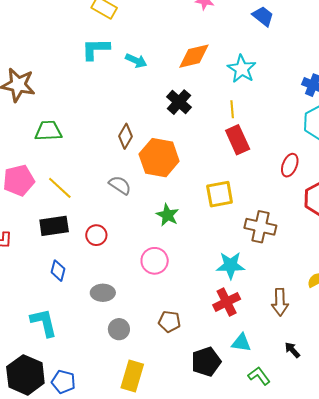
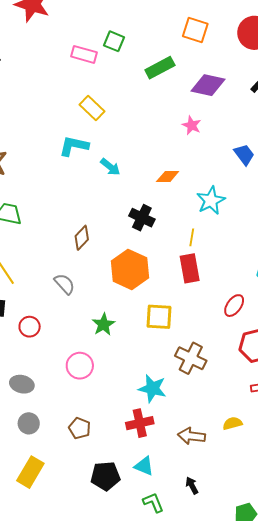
orange diamond: (194, 56) -> (168, 177), size x0.7
black cross: (179, 102) -> (142, 218), turned -30
orange hexagon: (159, 158) -> (130, 269), moved
brown arrow: (280, 302) -> (191, 436), turned 84

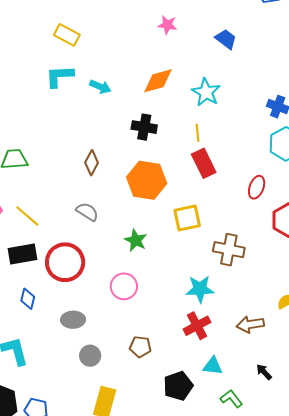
orange diamond: (168, 177) -> (158, 81), size x1.4
red circle: (30, 327) -> (65, 262), size x1.8

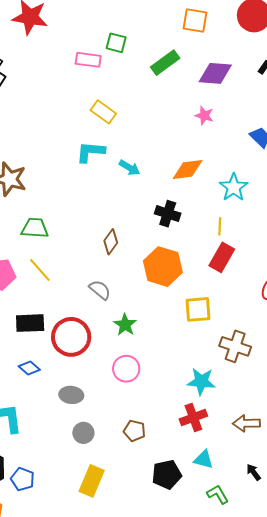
red rectangle: (204, 163) -> (222, 257), turned 48
yellow line: (27, 216) -> (40, 270), moved
green star: (136, 240) -> (125, 325), moved
blue diamond: (28, 299) -> (29, 368), turned -70

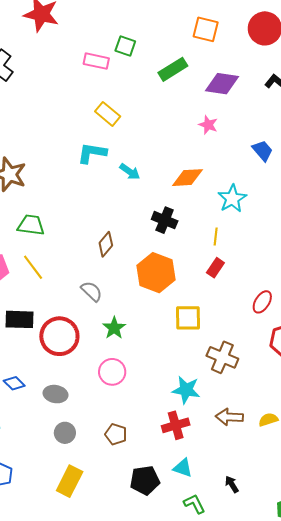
red rectangle: (222, 257) -> (215, 268), size x0.7
blue diamond: (29, 368) -> (14, 383), moved
brown arrow: (246, 423) -> (229, 417), moved

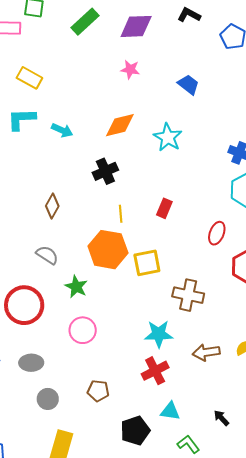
black cross: (165, 220) -> (105, 171), turned -35
yellow line: (216, 237) -> (121, 214), moved
orange hexagon: (156, 273) -> (108, 250), moved

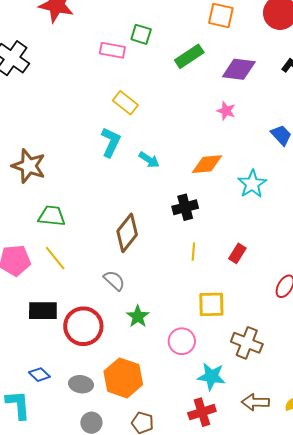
cyan L-shape: (21, 119) -> (111, 142), turned 108
brown diamond: (52, 206) -> (127, 233), size x1.5
orange hexagon: (108, 250) -> (123, 378), moved
pink circle: (83, 330) -> (182, 341), moved

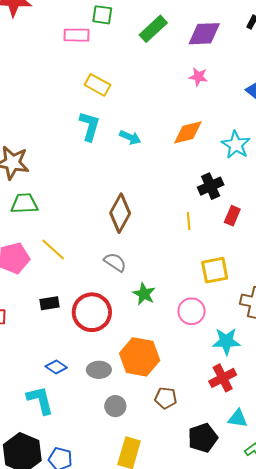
black cross: (185, 207) -> (211, 186), moved
green trapezoid: (52, 216) -> (24, 204), moved
black rectangle: (43, 311) -> (50, 303), size x0.7

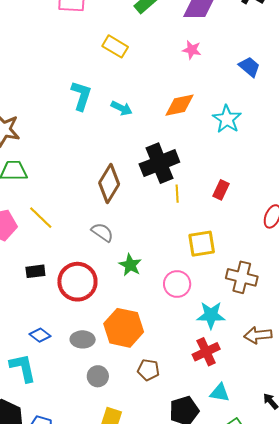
yellow rectangle: (98, 85) -> (115, 46), moved
black cross: (211, 186) -> (159, 163), moved, size x1.5

